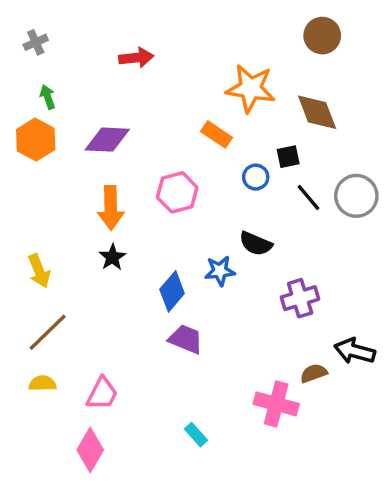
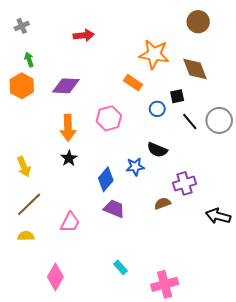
brown semicircle: (314, 373) -> (162, 203), moved
pink trapezoid: (102, 394) -> (70, 222), moved
pink cross: (276, 404) -> (165, 284), moved, turned -30

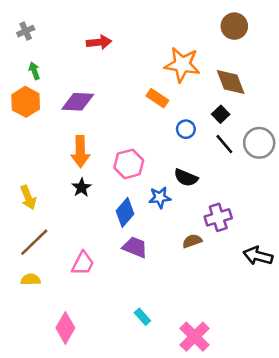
black square: (177, 96) -> (221, 114), moved, turned -32
pink hexagon: (109, 118) -> (129, 164), moved
pink cross: (165, 284) -> (195, 337), turned -30

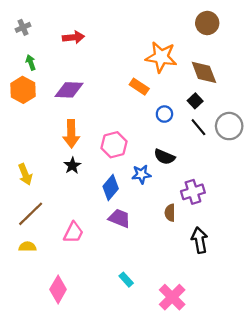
red arrow: (99, 42) -> (73, 37), moved
brown semicircle: (192, 241) -> (170, 213), turned -70
black arrow: (258, 256) -> (200, 240), moved, turned 65

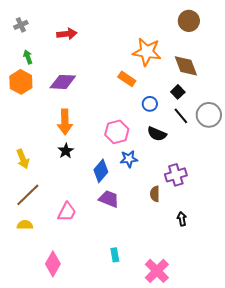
pink hexagon: (114, 145) -> (117, 132), moved
black semicircle: (164, 157) -> (157, 134), moved
black arrow: (200, 240) -> (182, 219), size x0.6
cyan rectangle: (126, 280) -> (115, 255), turned 32

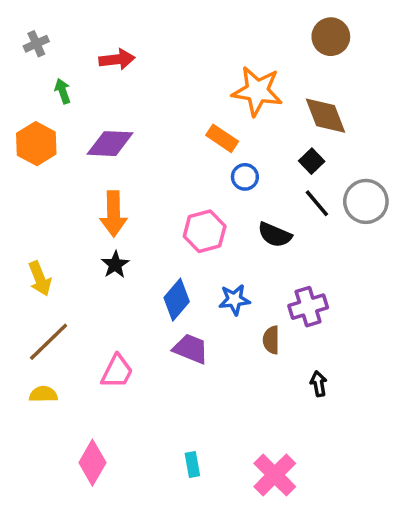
green arrow: (28, 57) -> (63, 91), moved
blue circle: (150, 104) -> (245, 177), moved
blue star: (129, 159) -> (234, 300), moved
cyan rectangle: (115, 255) -> (192, 464), moved

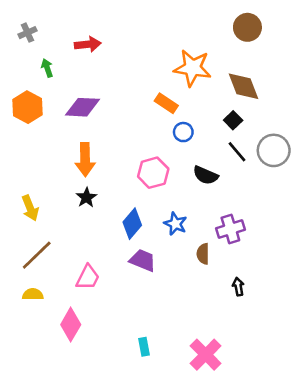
blue star: (234, 300) -> (175, 224), turned 30
pink diamond: (92, 463) -> (71, 325), moved

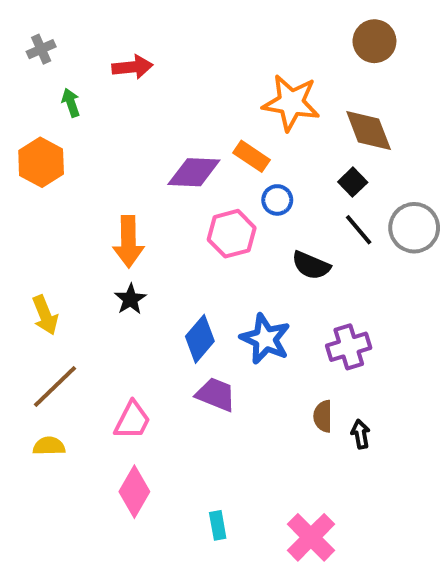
purple diamond: (82, 107) -> (194, 172), moved
pink hexagon: (153, 173) -> (232, 234), moved
blue star: (175, 224) -> (265, 339), size x1.4
brown semicircle: (203, 254) -> (323, 416), moved
pink diamond: (71, 325) -> (134, 492), moved

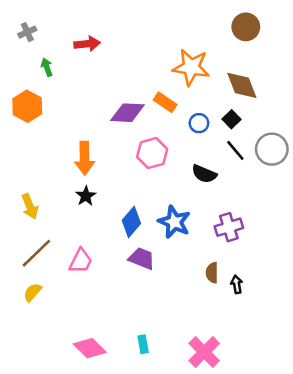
blue circle: (277, 200) -> (199, 123), moved
pink trapezoid: (132, 420) -> (81, 261), moved
yellow semicircle: (49, 446) -> (32, 292), turned -48
pink diamond: (134, 492) -> (90, 348), moved, turned -76

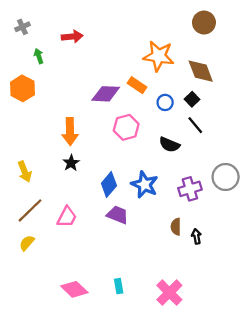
gray circle: (272, 149) -> (226, 177), moved

